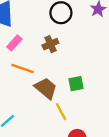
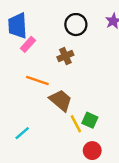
pink rectangle: (14, 43) -> (28, 44), moved
green square: (76, 84) -> (90, 120), moved, turned 35

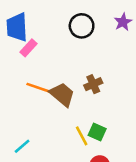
brown cross: (65, 56) -> (93, 84), moved
brown trapezoid: (61, 100) -> (62, 94), moved

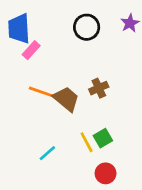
green square: (97, 132) -> (103, 138), turned 36
cyan line: (22, 146) -> (47, 153), moved

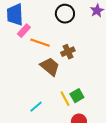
brown cross: (99, 88) -> (68, 52), moved
orange line: (42, 92) -> (40, 43), moved

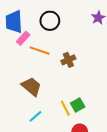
black circle: (65, 14) -> (50, 21), moved
brown trapezoid: (50, 67) -> (31, 87), moved

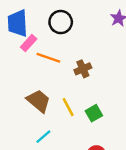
green square: (78, 105) -> (94, 113), moved
yellow line: (65, 108) -> (68, 107), moved

